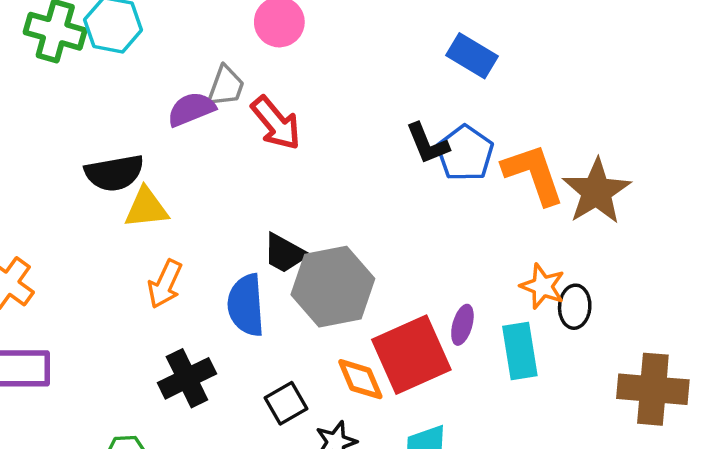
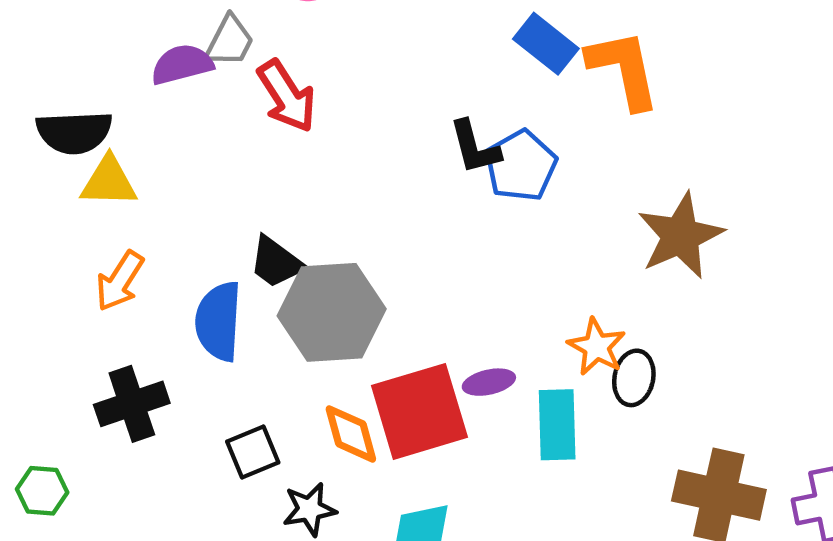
orange L-shape: (533, 174) -> (624, 69), moved
purple ellipse: (462, 325) -> (489, 382), turned 54

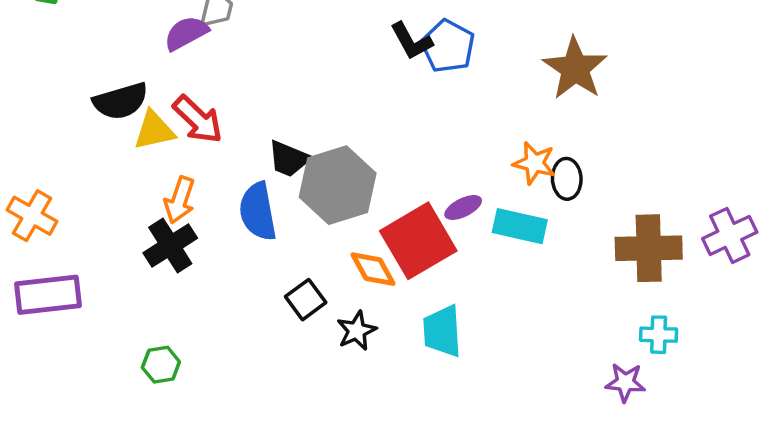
red arrow: (287, 96) -> (198, 119), moved
black cross: (132, 404) -> (170, 245), moved
cyan rectangle: (557, 425) -> (520, 226), turned -62

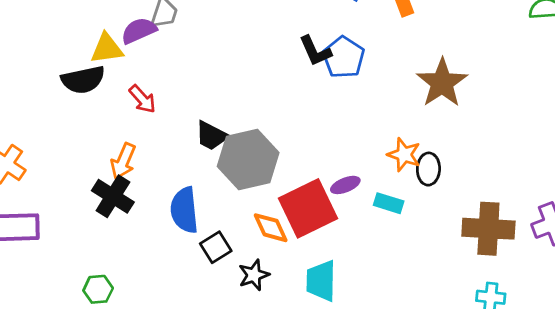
red arrow: (198, 119) -> (142, 99), size x0.7
yellow triangle: (154, 130) -> (107, 48), moved
blue semicircle: (258, 211) -> (184, 210), moved
cyan rectangle: (520, 226) -> (389, 203), size x0.7
black cross: (170, 245) -> (113, 196), turned -30

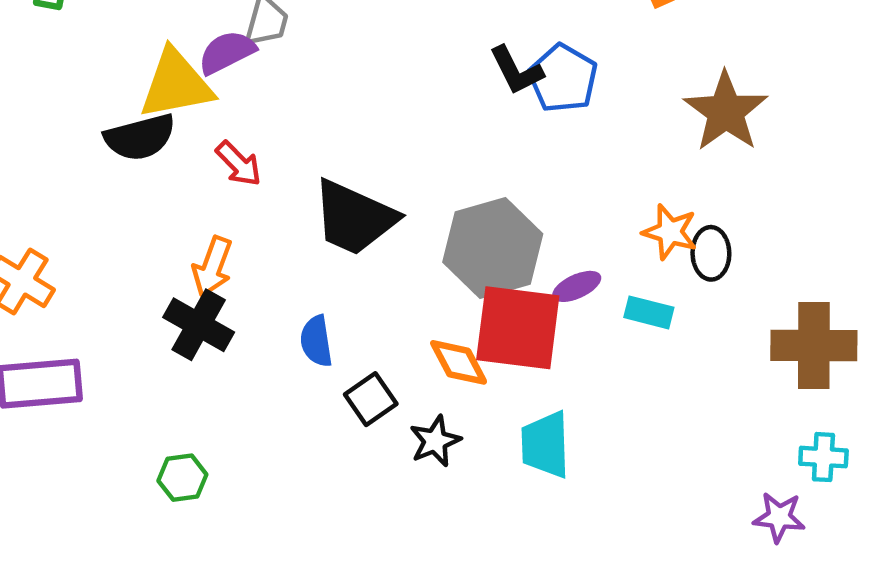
yellow triangle: (107, 48) -> (176, 84), size x1.4
black trapezoid: (212, 136) -> (354, 218), size x1.6
gray hexagon: (248, 159) -> (493, 248), moved
red square: (308, 208) -> (518, 328), turned 36
blue semicircle: (184, 210) -> (316, 341), size x0.7

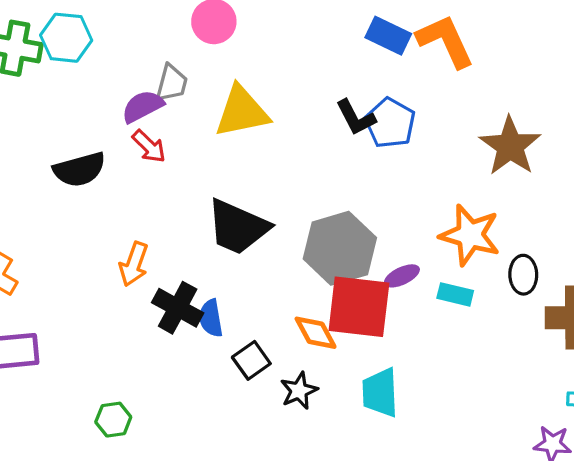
yellow triangle: (176, 84) -> (242, 112), moved
red arrow: (239, 164) -> (149, 146), moved
orange star: (670, 232) -> (470, 235), size x1.5
black ellipse: (711, 253) -> (523, 275), moved
black cross: (199, 325) -> (178, 308), moved

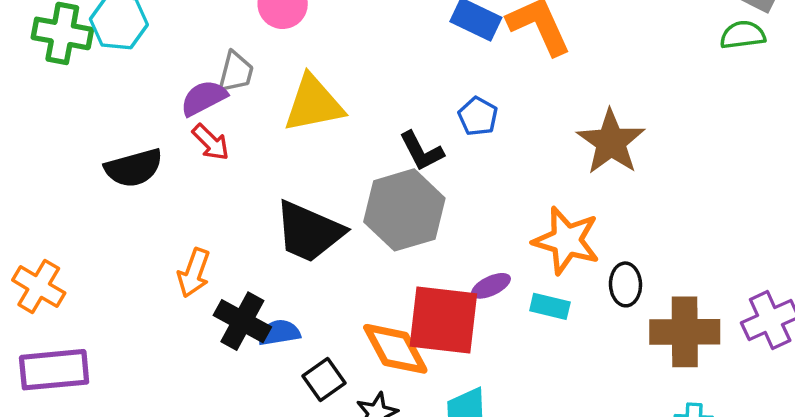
black L-shape: (356, 117) -> (421, 151), moved
blue pentagon: (390, 123) -> (478, 116), size x0.7
gray hexagon: (340, 248) -> (404, 210), moved
blue semicircle: (211, 318) -> (279, 333), turned 90
orange diamond: (316, 333) -> (395, 349), size x1.4

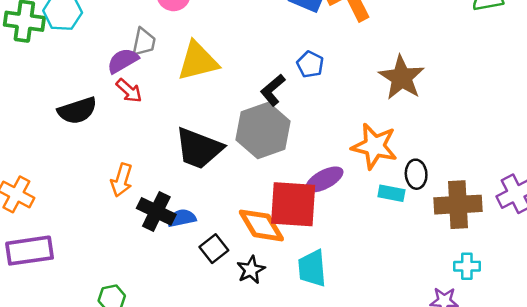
black L-shape: (421, 151) -> (273, 90), turned 80
purple ellipse: (491, 286) -> (325, 179), size x1.4
cyan rectangle: (550, 306) -> (391, 193), moved

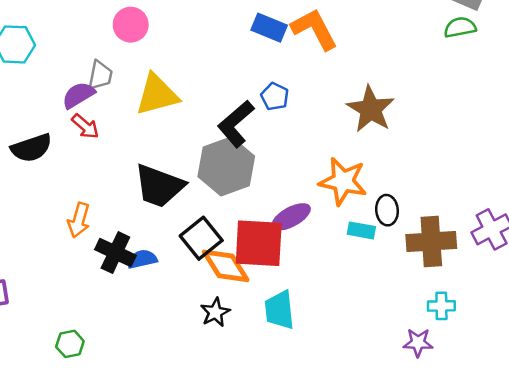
black L-shape: (273, 90) -> (236, 124), size x1.4
black square: (214, 249) -> (201, 238), moved, size x1.4

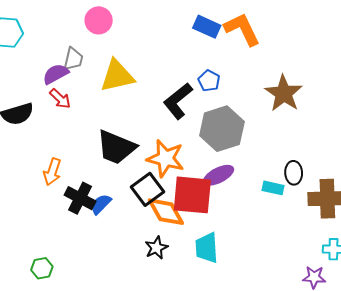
gray hexagon: (226, 166) -> (222, 129), moved
orange star: (343, 181) -> (166, 158), moved
blue semicircle: (142, 259) -> (101, 204), turned -35

